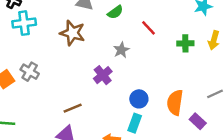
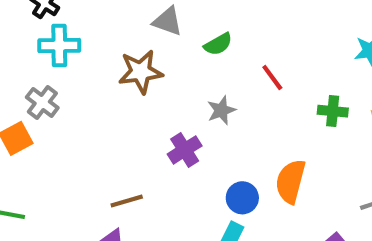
brown star: (72, 33) -> (141, 72), turned -30
gray cross: (30, 72) -> (42, 102), moved
orange semicircle: (175, 103) -> (290, 181), moved

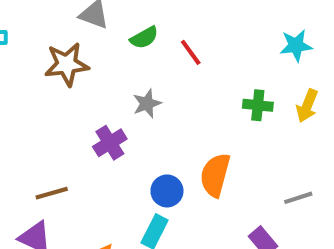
red line: (272, 77) -> (191, 52), moved

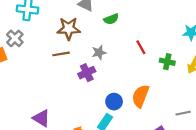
red line: (191, 52) -> (141, 47), moved
gray star: (147, 104) -> (99, 52), moved
brown line: (52, 193) -> (61, 54), moved

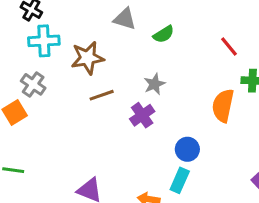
brown star: (69, 29) -> (87, 58), moved
red line: (141, 47) -> (229, 46), moved
orange semicircle: (140, 96) -> (223, 106), moved

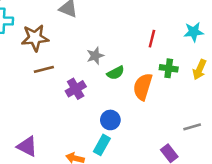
green semicircle: (164, 34) -> (116, 73), moved
red line: (229, 46) -> (152, 39), turned 48
gray star: (154, 84) -> (95, 56), moved

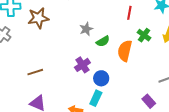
green cross: (169, 68) -> (144, 35), turned 32
brown line: (44, 69) -> (35, 72), moved
purple cross: (76, 89) -> (82, 65), moved

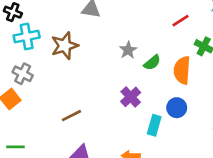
red line: (129, 13) -> (180, 21), turned 56
blue circle: (101, 78) -> (177, 108), moved
cyan rectangle: (96, 98) -> (154, 125), moved

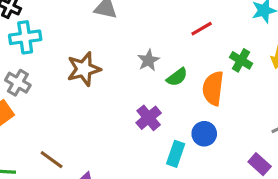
red line: (180, 21) -> (202, 29), moved
brown star: (65, 46) -> (84, 69), moved
brown line: (72, 116) -> (52, 160), moved, turned 60

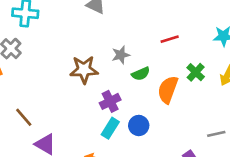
brown star: (84, 69) -> (84, 70), moved
blue circle: (204, 134) -> (139, 125), moved
cyan rectangle: (176, 154) -> (110, 128), moved

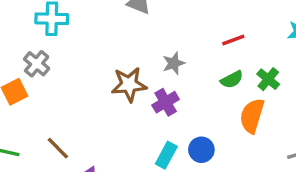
green semicircle: (141, 74) -> (232, 80), moved
orange semicircle: (168, 90) -> (252, 116), moved
purple cross: (110, 101) -> (166, 102), moved

